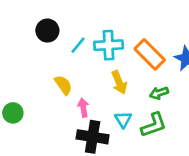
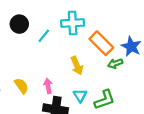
cyan cross: (109, 45) -> (73, 23), moved
yellow semicircle: (63, 85) -> (21, 86), moved
green arrow: (159, 93) -> (115, 63), moved

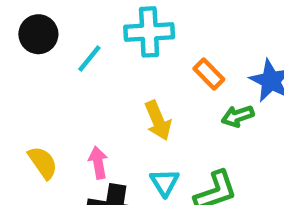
orange rectangle: (101, 43) -> (209, 74), size x0.6

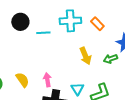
cyan line: (89, 59) -> (43, 33), turned 48
orange rectangle: (209, 74) -> (97, 24), moved
yellow arrow: (158, 121) -> (85, 56), moved

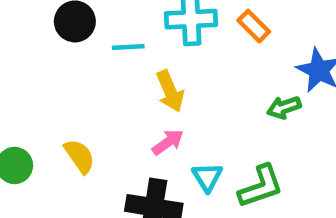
yellow arrow: (85, 56) -> (170, 91), moved
pink arrow: (47, 80) -> (168, 142), moved, turned 64

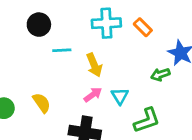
cyan line: (128, 47) -> (62, 50), moved
cyan triangle: (207, 177) -> (120, 96), moved

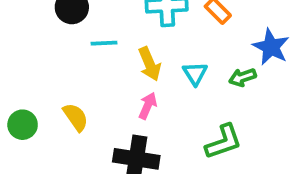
pink arrow: (93, 95) -> (148, 106), turned -30
cyan triangle: (120, 96) -> (195, 73), moved

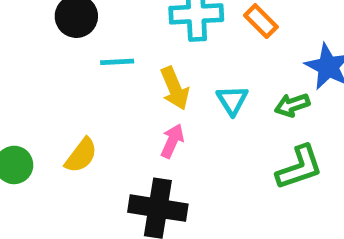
yellow semicircle: (76, 117) -> (81, 155), turned 72
green L-shape: (224, 142) -> (299, 167), moved

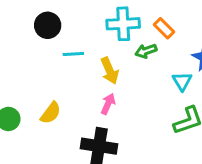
cyan triangle: (232, 100) -> (182, 81), moved
green arrow: (292, 105) -> (146, 51), moved

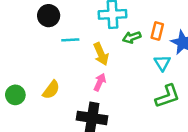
orange rectangle: (164, 28) -> (157, 31), moved, turned 60

